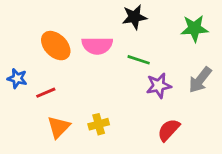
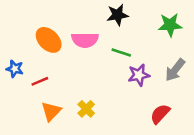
yellow cross: (99, 124) -> (86, 109), turned -30
red semicircle: (169, 130) -> (160, 114), moved

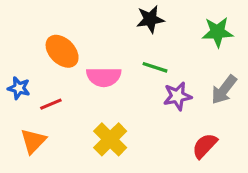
pink semicircle: (85, 40) -> (104, 77), moved
yellow cross: (86, 109) -> (110, 139), size x1.5
orange triangle: (51, 111) -> (33, 141), moved

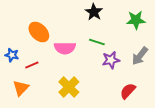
black star: (150, 19) -> (94, 12), turned -30

